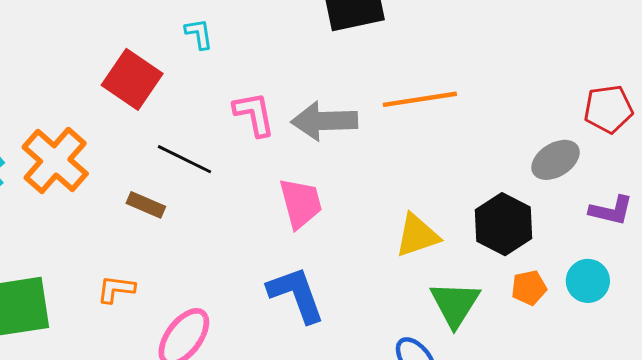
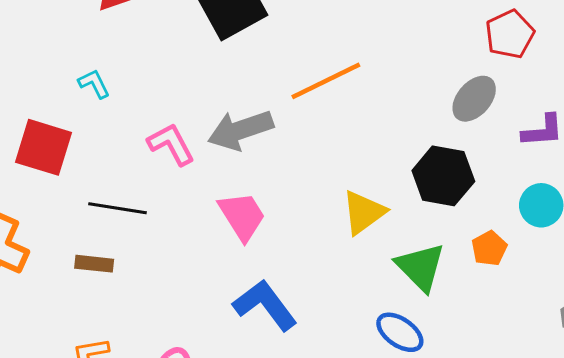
orange pentagon: (529, 288) -> (489, 248), moved

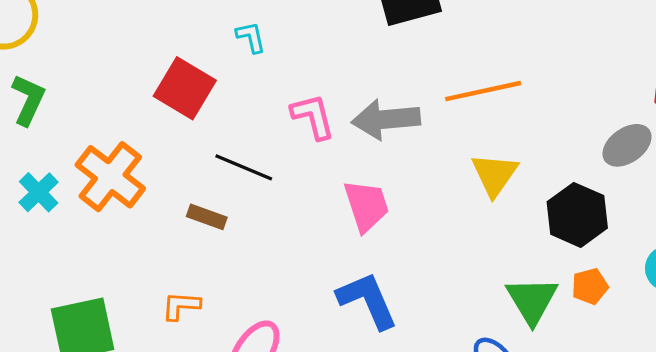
yellow triangle: (364, 212) -> (494, 175), moved, turned -33
orange pentagon: (489, 248) -> (590, 286), moved

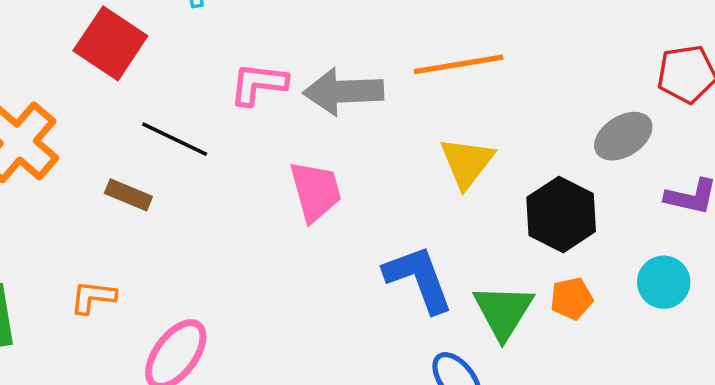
pink L-shape: (313, 116) -> (258, 84), turned -72
blue L-shape: (367, 300) -> (419, 279), moved

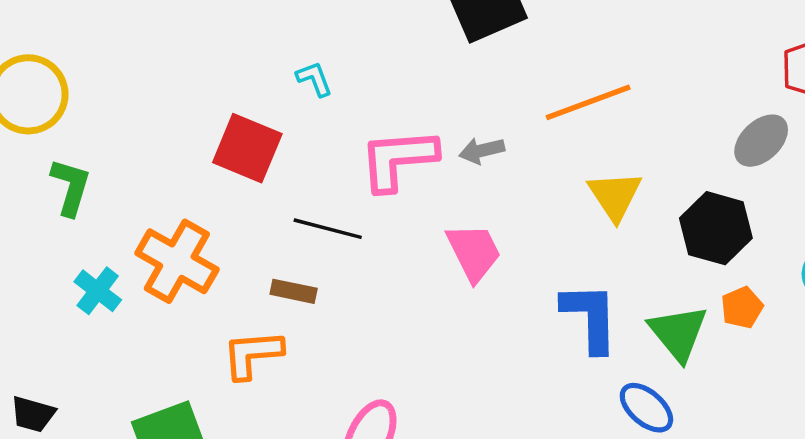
pink L-shape: (258, 84) -> (398, 159), size x1.4
gray arrow: (343, 92) -> (482, 151), size x0.6
blue L-shape: (419, 279) -> (590, 317), turned 30
orange L-shape: (93, 297) -> (252, 354), moved, size x1.4

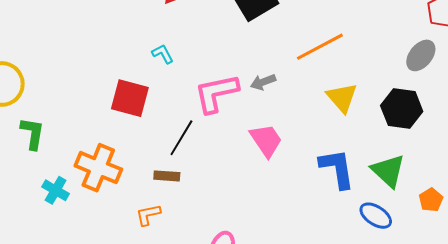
black line: (328, 229) -> (181, 138), turned -66
orange pentagon: (742, 308) -> (431, 200), moved
orange L-shape: (252, 354) -> (148, 215), size x0.7

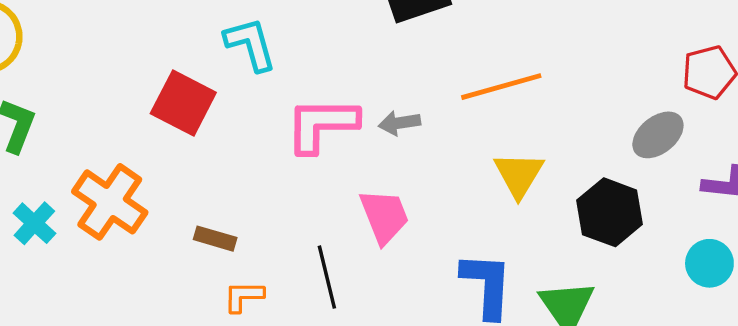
cyan L-shape: (163, 54) -> (250, 44), size x1.6
black line: (181, 138) -> (327, 277), moved, turned -57
orange L-shape: (148, 215) -> (244, 296), moved

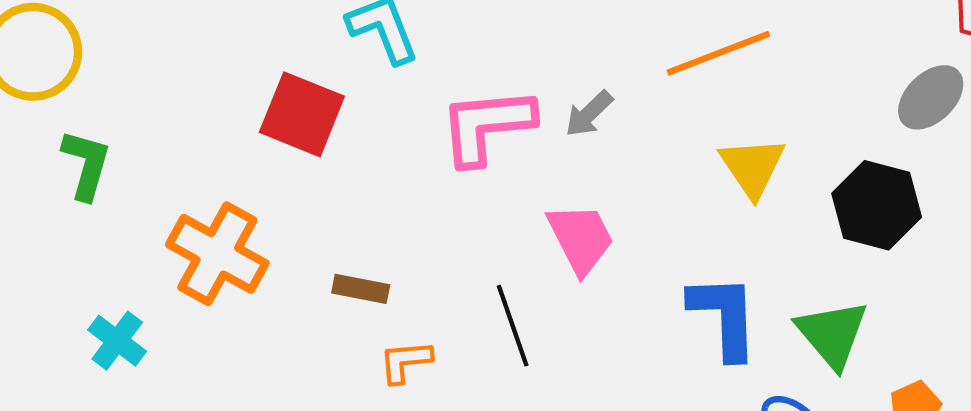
gray arrow: (399, 123) -> (589, 114), turned -30
cyan cross: (34, 223) -> (117, 341), moved

